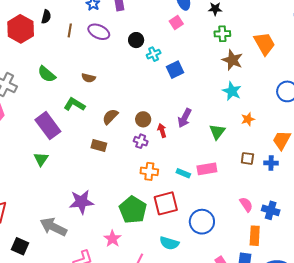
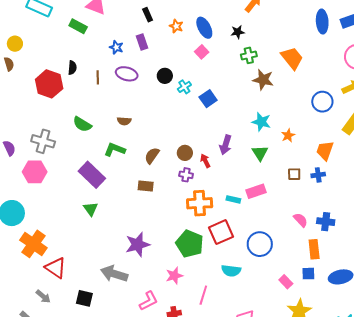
cyan star: (232, 91) -> (261, 122), moved
orange cross: (149, 171) -> (200, 203), size x1.4
pink star: (112, 239) -> (174, 276), turned 30

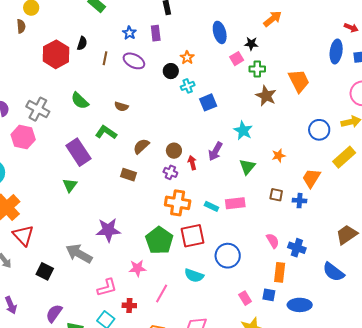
orange star: (176, 26) -> (187, 58), moved
pink square: (202, 52) -> (237, 59), moved
cyan star: (261, 122) -> (243, 131), moved

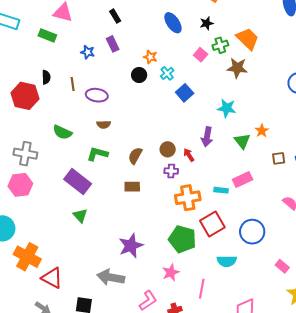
pink square: (237, 59) -> (201, 55), moved
purple ellipse: (134, 61) -> (97, 95), moved
orange trapezoid: (299, 81) -> (248, 39), moved
cyan cross: (188, 86) -> (167, 73), moved
orange star: (279, 156) -> (262, 131), moved

